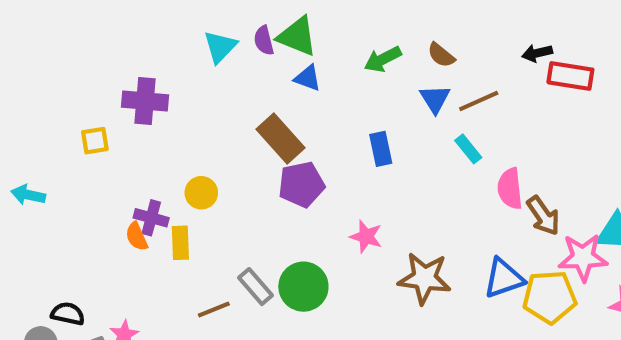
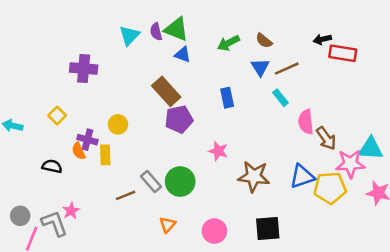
yellow square: (95, 141) -> (57, 115), moved, turned -36
black semicircle: (68, 314) -> (52, 166), moved

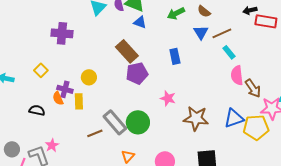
cyan rectangle: (280, 98) -> (229, 52), moved
gray rectangle: (151, 182) -> (115, 122), size x1.4

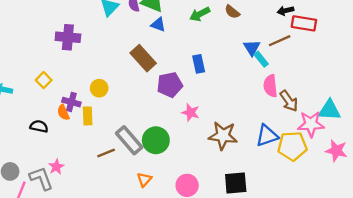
blue triangle: (201, 32) -> (252, 48), moved
brown line: (222, 33) -> (280, 41), moved
purple pentagon: (137, 73) -> (170, 85), moved

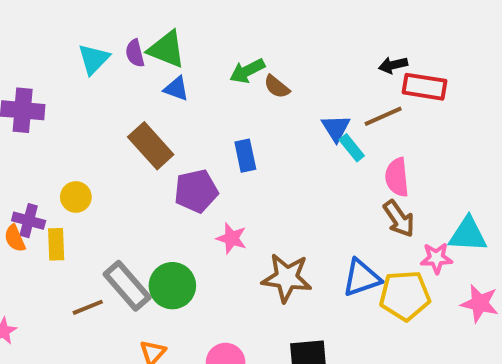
brown semicircle: (232, 12) -> (277, 87), moved
pink semicircle: (270, 86) -> (397, 177), moved
pink star: (311, 124) -> (436, 258), size x0.7

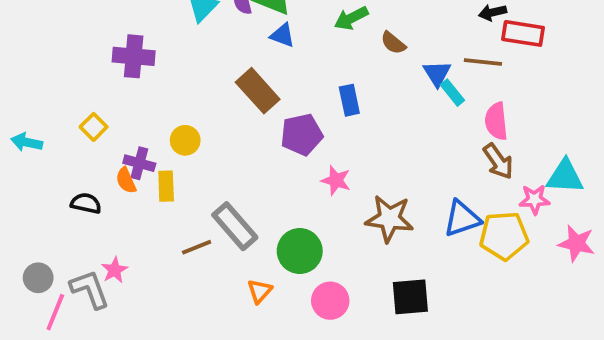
brown semicircle: (277, 87) -> (393, 43), moved
brown line: (383, 116) -> (483, 62), turned 30
green circle: (172, 286) -> (300, 251), moved

